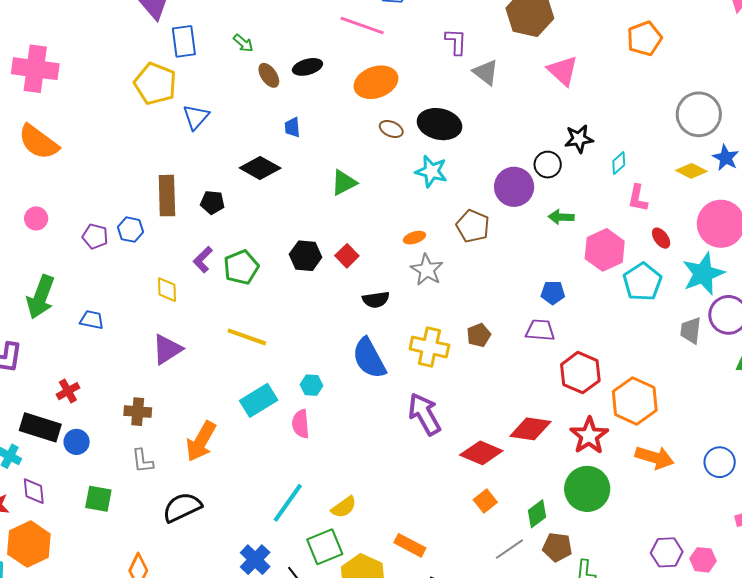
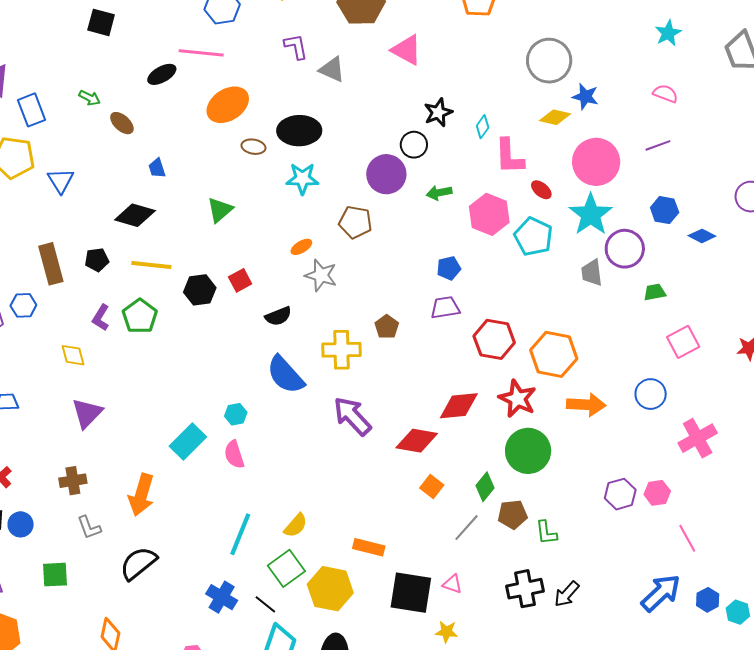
black ellipse: (307, 67) -> (162, 74), moved
pink L-shape: (638, 198) -> (509, 156), size x1.4
red square: (347, 256) -> (240, 280), turned 30
yellow line: (247, 337) -> (151, 265), moved

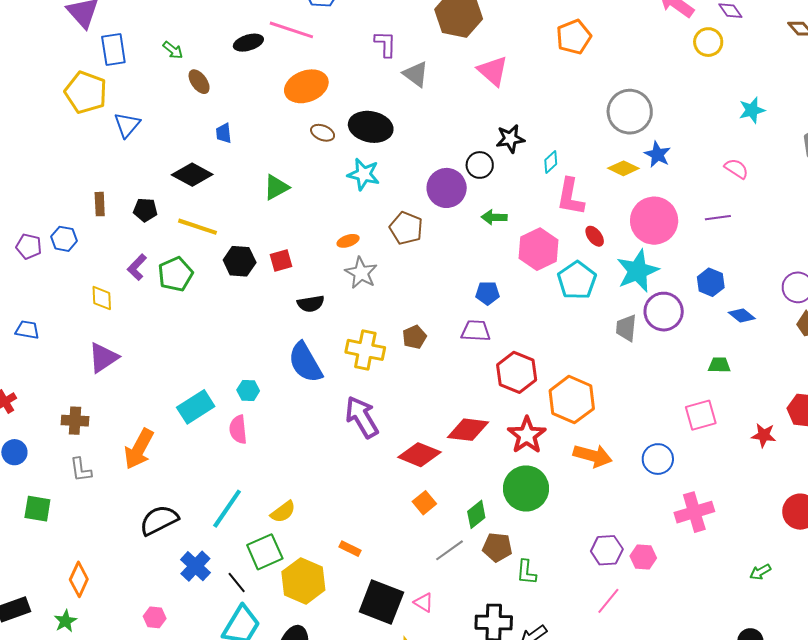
brown rectangle: (51, 264) -> (100, 204), size x0.6
green trapezoid: (655, 292) -> (719, 365), moved
pink line: (687, 538) -> (608, 601), moved, turned 56
orange rectangle: (369, 547) -> (350, 549), size x0.7
black semicircle: (138, 563) -> (159, 520), moved

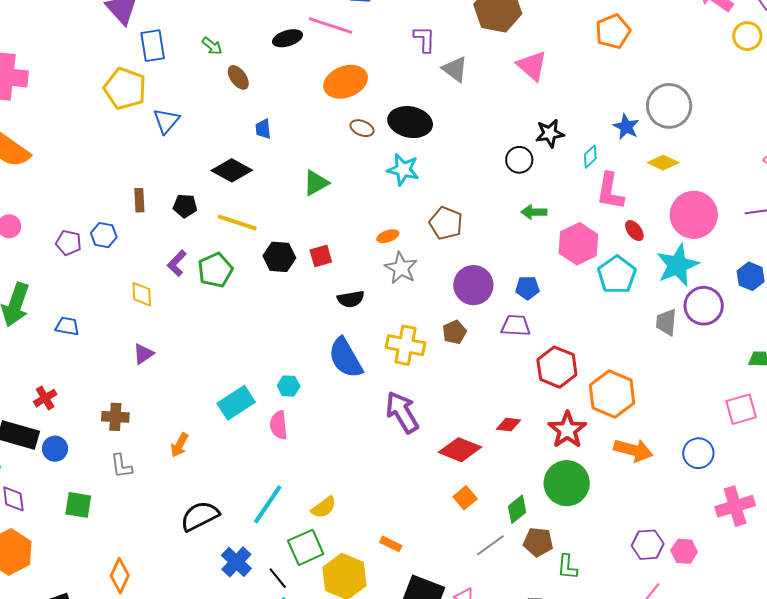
blue star: (658, 154) -> (626, 127), moved
purple circle: (447, 188) -> (473, 285), moved
purple triangle: (103, 358) -> (143, 354), size x0.7
red diamond: (468, 430) -> (508, 425), size x0.6
orange arrow: (139, 449) -> (179, 445), size x0.6

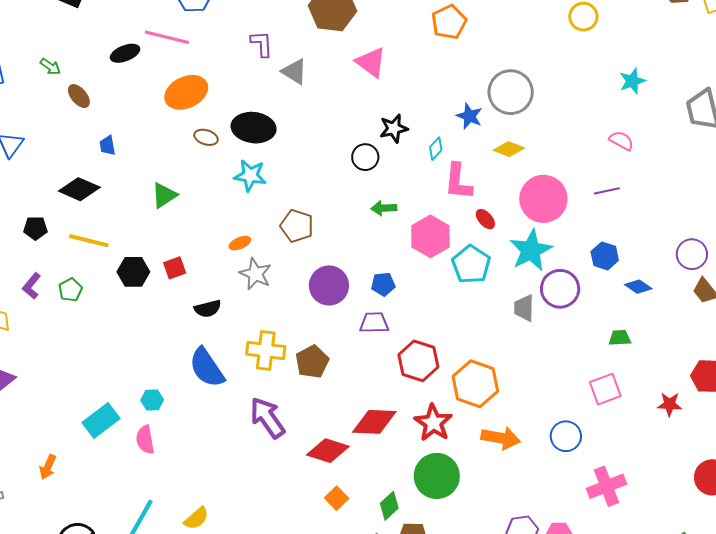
green pentagon: (215, 270) -> (70, 290), size x0.7
brown pentagon: (454, 332) -> (312, 362), moved, size x1.4
red diamond: (508, 425) -> (374, 422), size x1.8

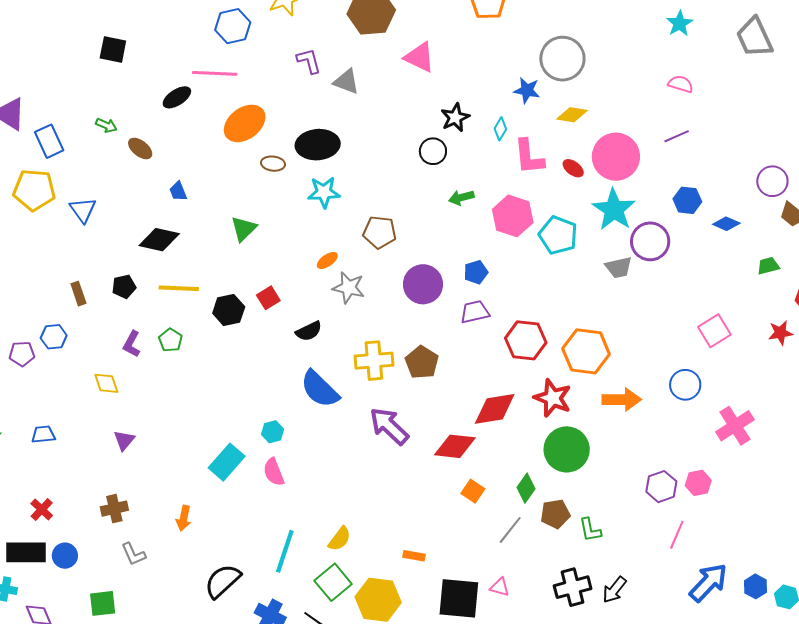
red ellipse: (485, 219) -> (573, 168), moved
gray trapezoid: (524, 308) -> (619, 267), turned -92
green trapezoid: (620, 338) -> (768, 266), moved

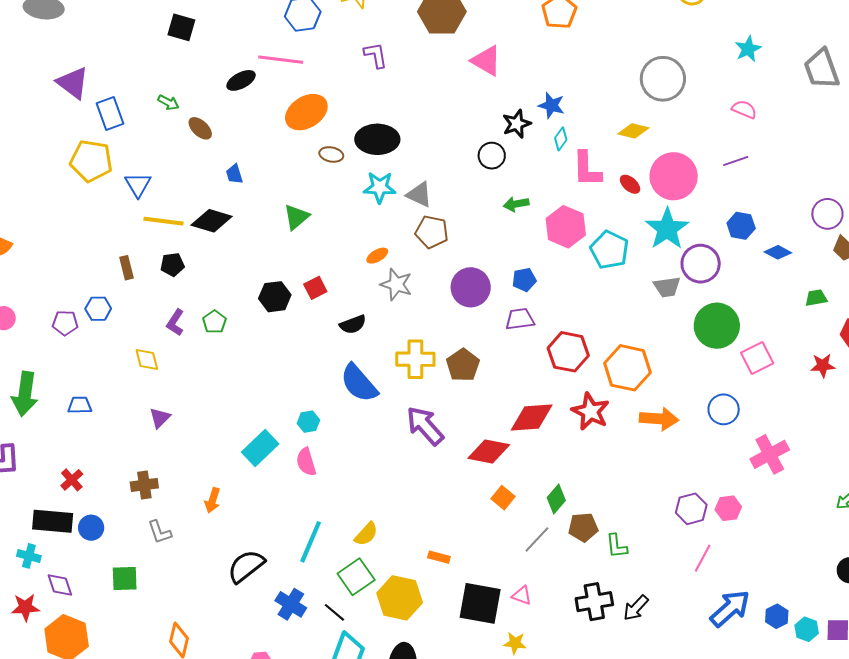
gray circle: (562, 59) -> (663, 79), moved
gray triangle: (346, 82) -> (419, 195), moved
blue star: (527, 90) -> (551, 105), moved
yellow line: (179, 288) -> (163, 221), moved
green circle: (567, 449) -> (717, 326), moved

